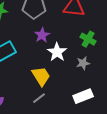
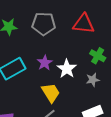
purple star: (42, 35) -> (45, 63), moved

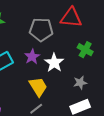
gray pentagon: (44, 24) -> (41, 30), moved
gray star: (93, 80) -> (80, 83), moved

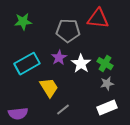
green cross: (85, 50) -> (105, 64), moved
yellow trapezoid: (38, 87) -> (49, 88), moved

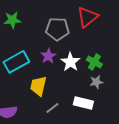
red triangle: (98, 19) -> (87, 17), turned -45
yellow trapezoid: (49, 88) -> (38, 86), turned -135
white rectangle: (107, 108) -> (83, 103), moved, turned 36

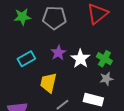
gray pentagon: (57, 29) -> (54, 18), moved
cyan rectangle: (16, 62) -> (26, 59), size x0.7

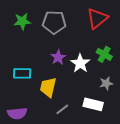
cyan rectangle: (26, 59) -> (22, 73), moved, turned 30
green cross: (104, 59) -> (104, 54), moved

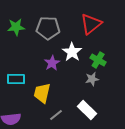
white star: (80, 63) -> (72, 52), moved
gray star: (106, 83) -> (92, 79), moved
white rectangle: (93, 104) -> (87, 110), turned 30

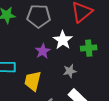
green cross: (98, 60) -> (89, 48), turned -35
gray star: (92, 79) -> (70, 71), moved

